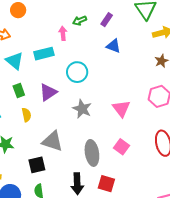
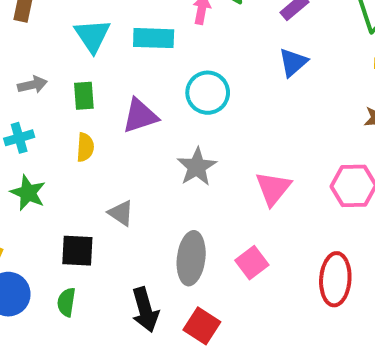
blue triangle: (114, 46) -> (293, 62), turned 42
gray triangle: (52, 141) -> (121, 213), size x0.6
black arrow: (77, 184) -> (145, 310), turned -30

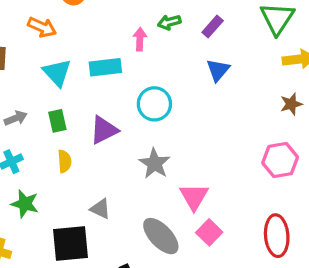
pink triangle: (273, 188) -> (194, 197), moved
black square: (77, 251) -> (71, 243), size x1.4
gray ellipse: (191, 258) -> (161, 236), turned -42

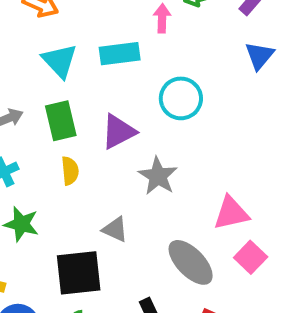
green rectangle: (57, 121) -> (61, 121), size x1.4
gray star: (155, 163) -> (158, 176), moved
pink triangle: (194, 197) -> (231, 213), turned 48

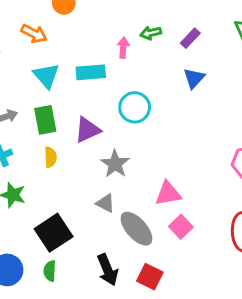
gray triangle: (115, 229) -> (105, 203), moved
black square: (79, 273) -> (54, 233), turned -30

